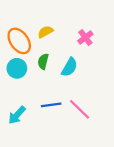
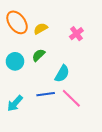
orange ellipse: (19, 41) -> (17, 22), moved
green semicircle: (43, 61) -> (39, 55), turned 32
cyan semicircle: (69, 67) -> (62, 74), moved

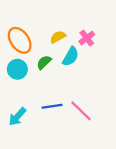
orange ellipse: (17, 22) -> (20, 40), moved
yellow semicircle: (41, 29) -> (58, 37), moved
cyan semicircle: (62, 74) -> (71, 57), moved

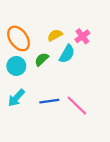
cyan arrow: (17, 117) -> (16, 98), moved

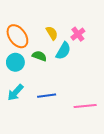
yellow semicircle: (55, 35) -> (52, 33), turned 88
green semicircle: (42, 59) -> (39, 56), turned 64
pink line: (77, 106) -> (85, 106), moved, turned -50

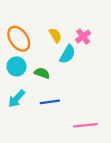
green semicircle: (39, 56) -> (42, 73), moved
pink line: (85, 106) -> (85, 125), moved

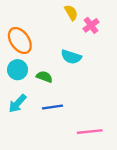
yellow semicircle: (55, 35) -> (71, 13), moved
pink cross: (83, 37) -> (91, 25), moved
cyan semicircle: (68, 54) -> (71, 57), turned 78

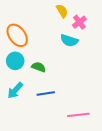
cyan semicircle: (71, 57) -> (69, 40), moved

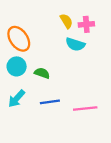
yellow semicircle: (62, 11) -> (66, 21), moved
pink cross: (79, 22) -> (86, 24), turned 32
pink line: (78, 115) -> (85, 109), moved

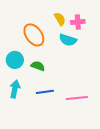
orange ellipse: (19, 39) -> (34, 35), moved
cyan arrow: (17, 99) -> (15, 89), turned 150

